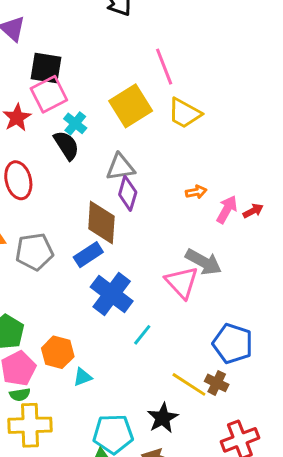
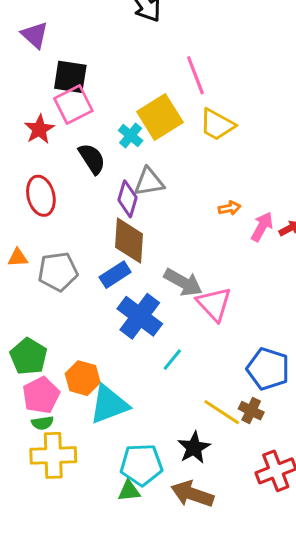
cyan cross: (75, 123) -> (131, 135), moved
purple diamond: (128, 193) -> (127, 199), moved
gray arrow: (204, 262) -> (183, 282), moved
cyan triangle: (82, 377) -> (109, 404), size x2.0

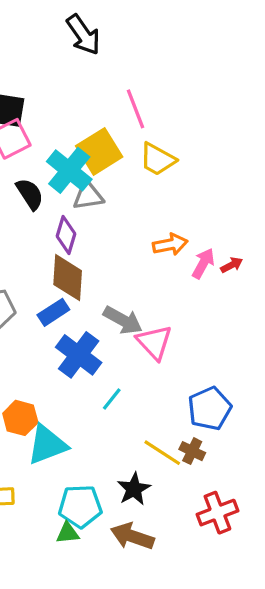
cyan cross: (131, 135) -> (69, 170), size x1.8
gray triangle: (149, 182) -> (88, 196), moved
orange arrow: (229, 208) -> (170, 244), size x1.5
blue pentagon: (268, 369) -> (210, 409), turned 30

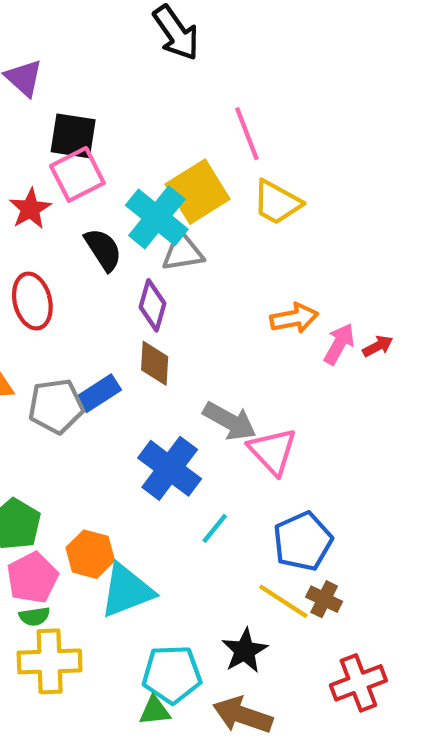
brown diamond: (68, 278) -> (155, 363), size x0.7
blue rectangle: (53, 312) -> (99, 393), moved
blue pentagon: (210, 409) -> (303, 541), moved

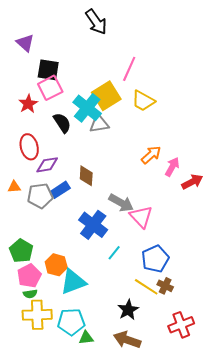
pink line: (247, 134) -> (129, 69), turned 45
purple diamond: (152, 305) -> (47, 165), moved, turned 65
orange arrow: (294, 318) -> (151, 155), turned -30
red arrow: (378, 346) -> (192, 182), moved, size x1.5
cyan pentagon: (172, 674) -> (71, 322), moved

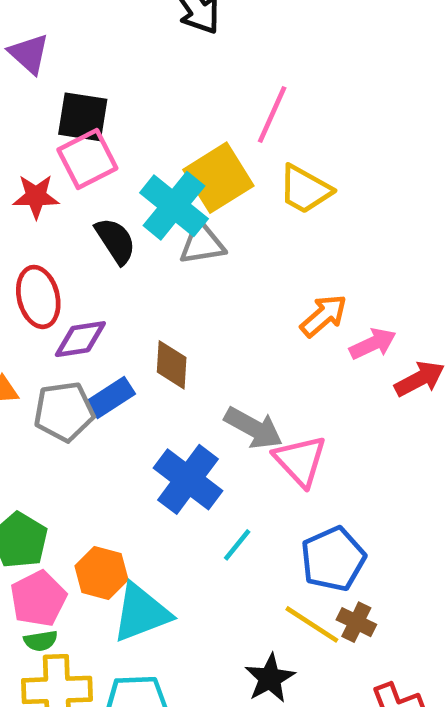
red star: (28, 104) -> (36, 196), turned 30
pink arrow: (172, 167) -> (373, 344), turned 36

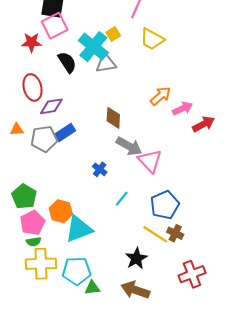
yellow square: (218, 178) -> (113, 34), size x0.5
brown diamond: (172, 365) -> (113, 118), moved
blue cross: (188, 479) -> (100, 169), size x0.5

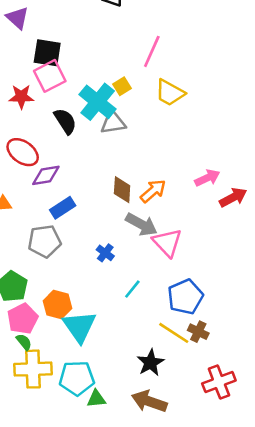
red ellipse: (33, 87) -> (23, 152), turned -40
orange arrow: (161, 96) -> (153, 191), moved
gray pentagon: (44, 139) -> (45, 241), moved
cyan triangle: (79, 229) -> (79, 326), turned -44
green semicircle: (34, 242) -> (24, 342), turned -120

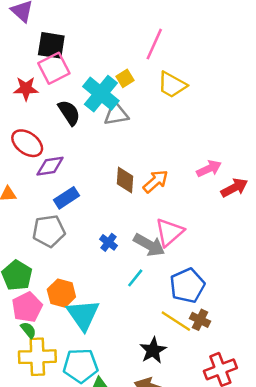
gray arrow: (141, 224) -> (149, 245), moved
pink triangle: (167, 243) -> (170, 232), turned 32

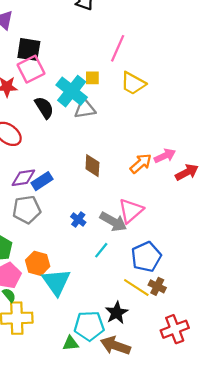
yellow square: (125, 78) -> (92, 78), turned 32
purple diamond: (50, 166) -> (23, 178), moved
orange arrow: (156, 181) -> (141, 163), moved
cyan pentagon: (81, 366) -> (89, 326), moved

